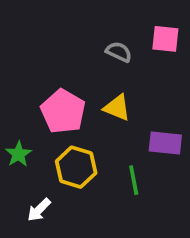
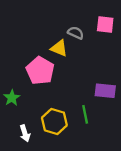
yellow triangle: (117, 108) -> (59, 48), moved
yellow hexagon: (76, 167) -> (54, 121), moved
white arrow: (39, 210) -> (25, 133), turned -63

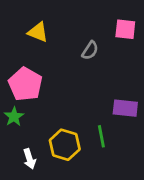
gray semicircle: (76, 33) -> (90, 50), moved, turned 98
yellow triangle: (59, 48) -> (38, 32), moved
pink pentagon: (40, 71) -> (25, 84), moved

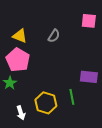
yellow triangle: (38, 32) -> (20, 36), moved
gray semicircle: (90, 50) -> (54, 36), moved

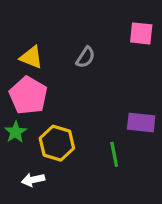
yellow hexagon: (46, 103) -> (57, 143), moved
white arrow: (21, 113) -> (33, 180), turned 96

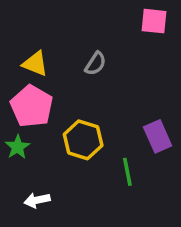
pink square: (141, 33) -> (154, 21), moved
purple rectangle: (141, 122) -> (158, 136), turned 60
yellow hexagon: (57, 143) -> (83, 140), moved

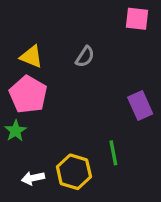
purple rectangle: (158, 136) -> (140, 106), moved
yellow hexagon: (83, 140) -> (74, 172), moved

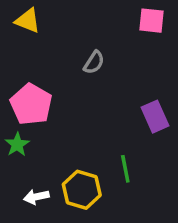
yellow triangle: (31, 57) -> (28, 21), moved

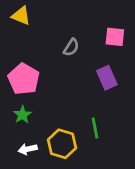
pink square: (152, 21) -> (115, 37), moved
purple rectangle: (155, 117) -> (107, 78), moved
green star: (17, 144) -> (22, 115), moved

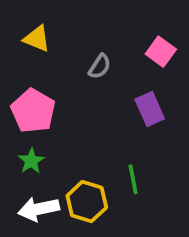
yellow triangle: (21, 16) -> (37, 39), moved
pink square: (115, 37) -> (161, 52), turned 30
white arrow: (28, 149) -> (39, 209), size x1.5

